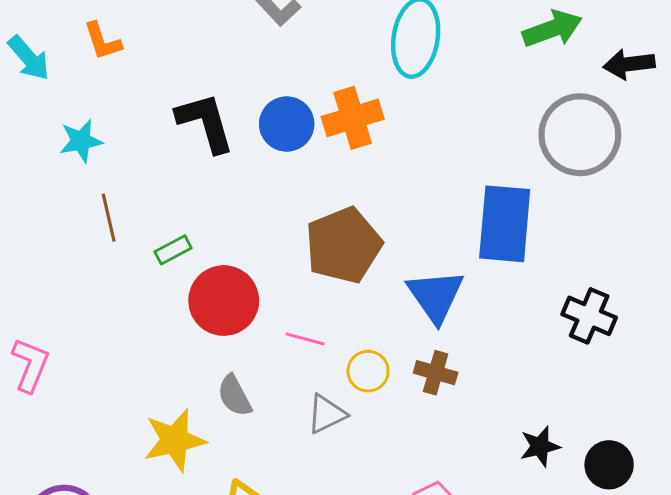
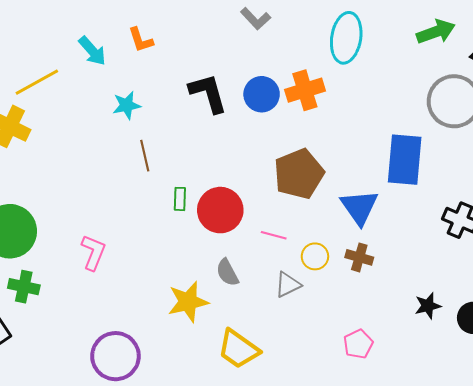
green rectangle: (173, 250) -> (180, 199), moved, turned -60

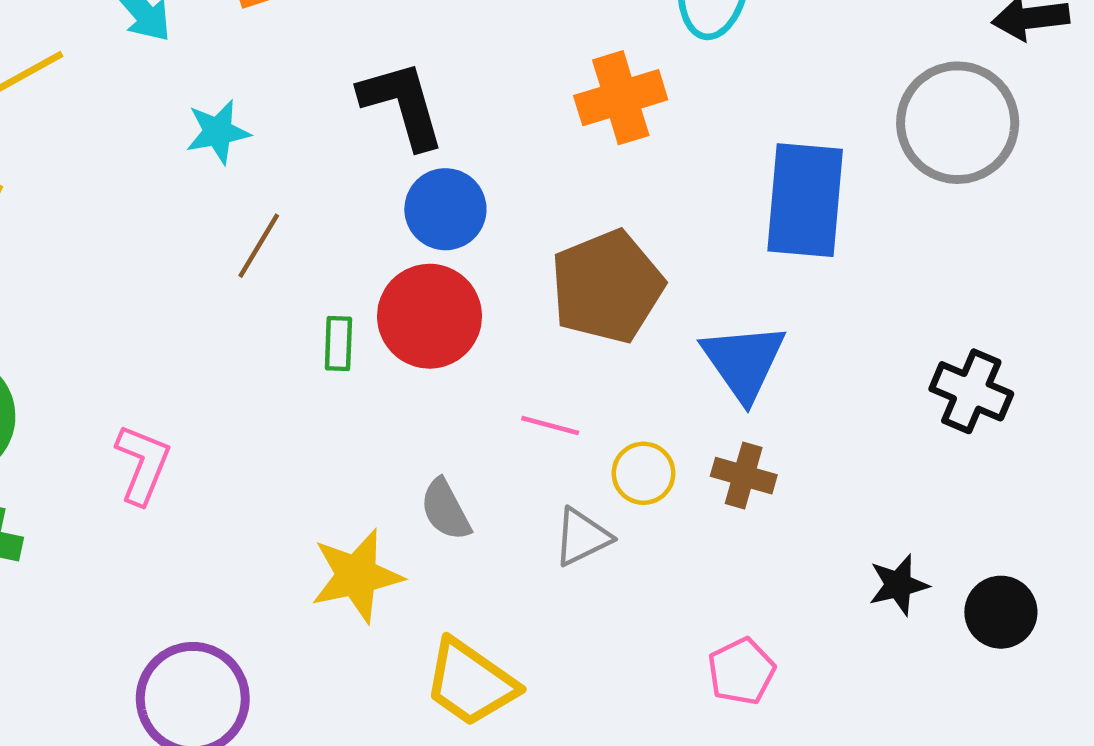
blue circle: (262, 94) -> (445, 209), moved
brown line: (145, 156) -> (259, 246), turned 44
blue rectangle: (405, 160) -> (805, 200), moved
red circle: (220, 210) -> (430, 316), moved

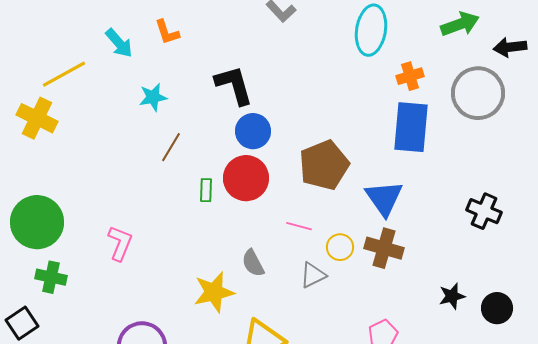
orange cross: (621, 98) -> (410, 76), moved, size x0.7
brown cross: (744, 476) -> (384, 248), size x1.4

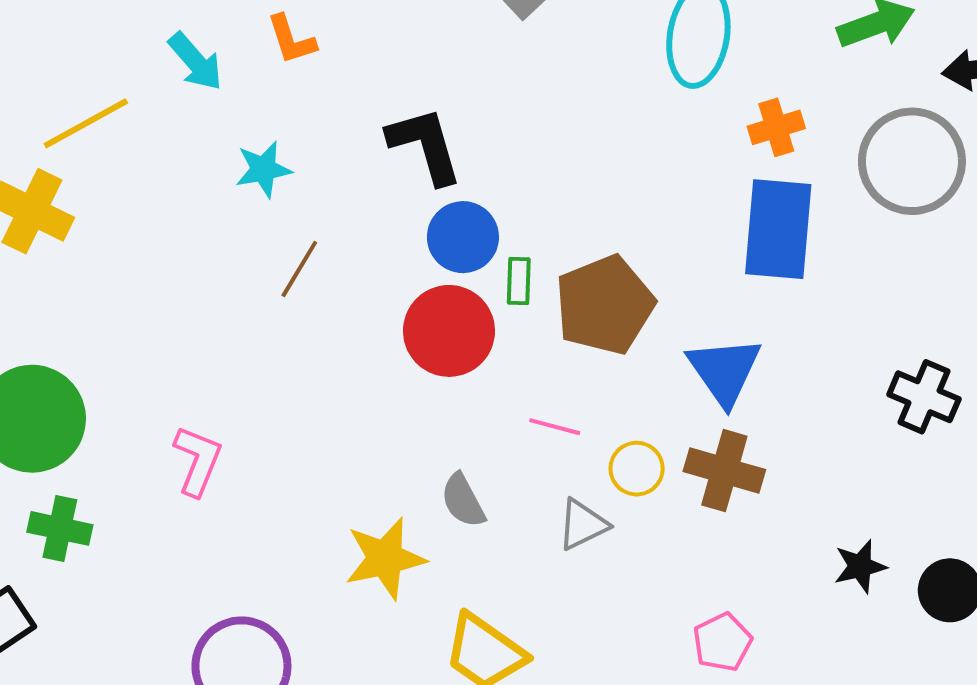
green rectangle: (206, 190) -> (519, 281), moved

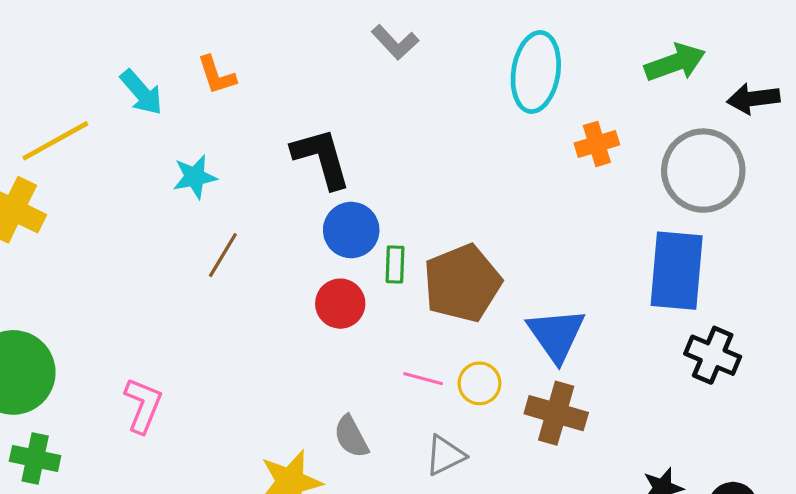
blue rectangle: (778, 229) -> (677, 271), moved
red circle: (449, 331) -> (340, 304), size x0.7
yellow circle: (637, 469) -> (479, 383), moved

